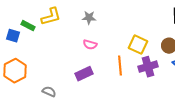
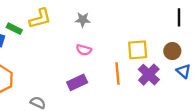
yellow square: (138, 45) -> (138, 50), turned -30
purple cross: (148, 67) -> (149, 75), turned -30

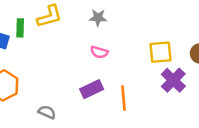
green rectangle: (14, 29) -> (20, 28), turned 64
orange line: (117, 73) -> (124, 98), moved

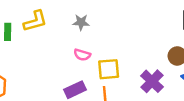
yellow square: (161, 52) -> (109, 69), moved

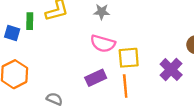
pink semicircle: (82, 55) -> (103, 44), size x1.5

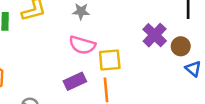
purple cross: (171, 69) -> (155, 35), moved

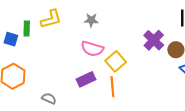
yellow square: (110, 60) -> (116, 61), turned -36

